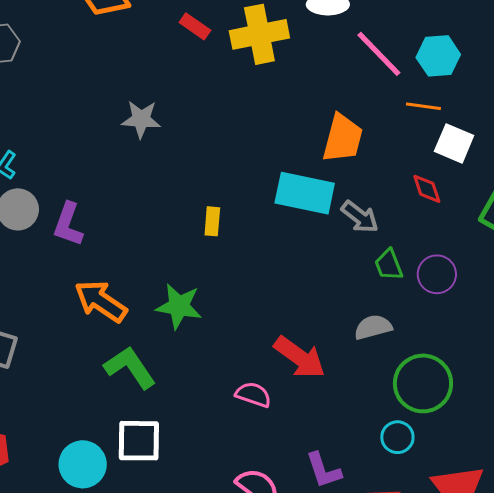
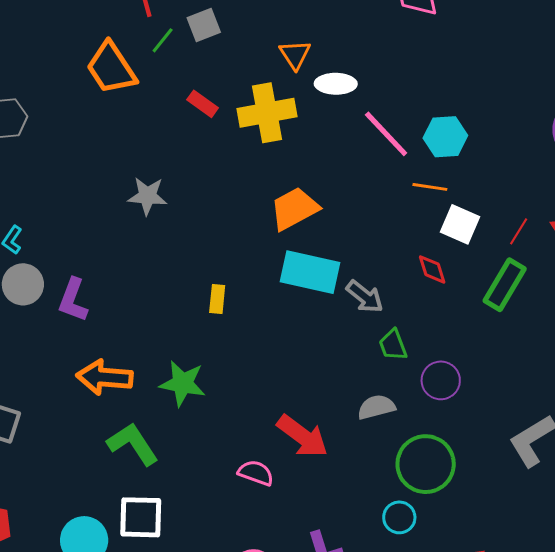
orange trapezoid: (343, 138) -> (294, 209), moved, turned -134
purple circle: (437, 274) -> (441, 380), moved
orange arrow: (101, 301) -> (105, 377), turned -30

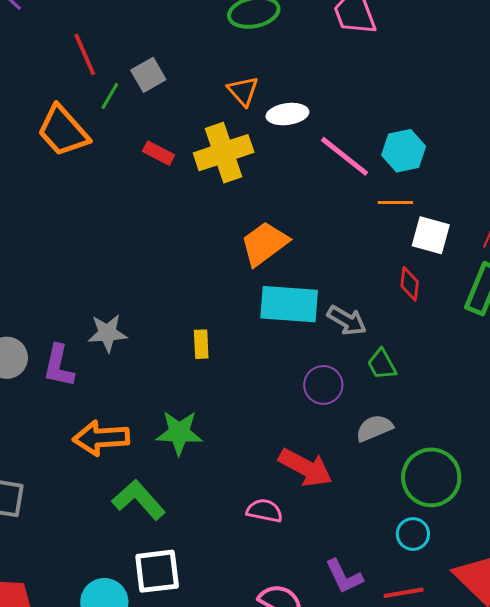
gray star: (147, 196) -> (107, 333), moved
red diamond: (432, 269) -> (410, 284), turned 32
purple circle: (441, 380) -> (323, 385), moved

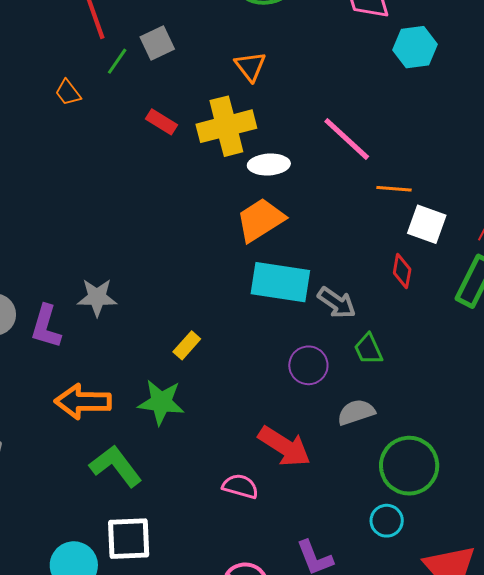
white ellipse: (287, 114) -> (269, 165), moved
orange trapezoid: (63, 131) -> (68, 93), size x0.5
cyan hexagon: (404, 151) -> (415, 47), moved
yellow rectangle: (201, 344) -> (187, 345), moved, turned 40

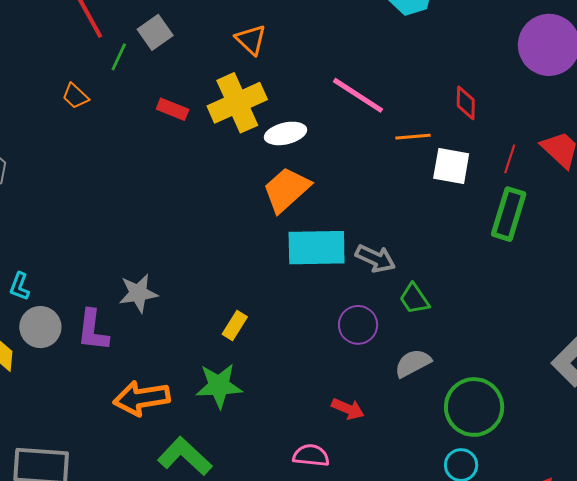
red diamond: (402, 271) -> (466, 103), moved
red arrow: (284, 446) -> (348, 409), size x0.6

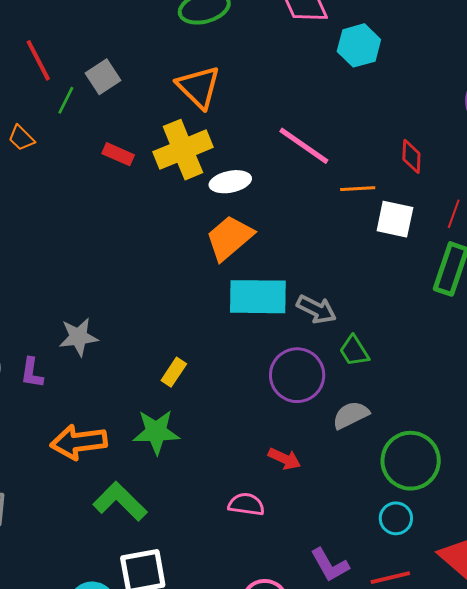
orange triangle: (251, 40) -> (198, 87), size x1.4
purple circle: (358, 325) -> (297, 375), size x1.4
purple L-shape: (93, 330) -> (32, 373), size x0.7

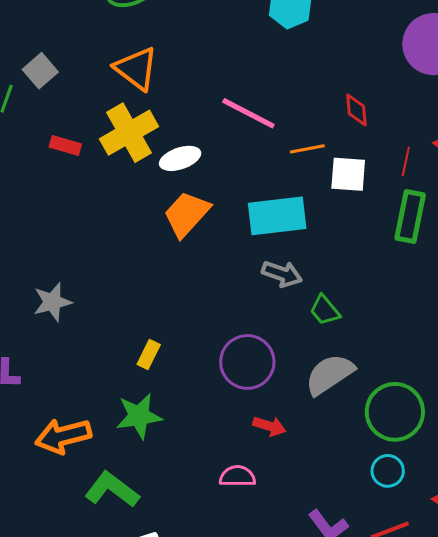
cyan rectangle: (258, 297) -> (277, 216), moved
gray star: (78, 337) -> (52, 302), moved
purple circle: (297, 375) -> (247, 362), moved
gray semicircle: (351, 415) -> (330, 374), size x1.4

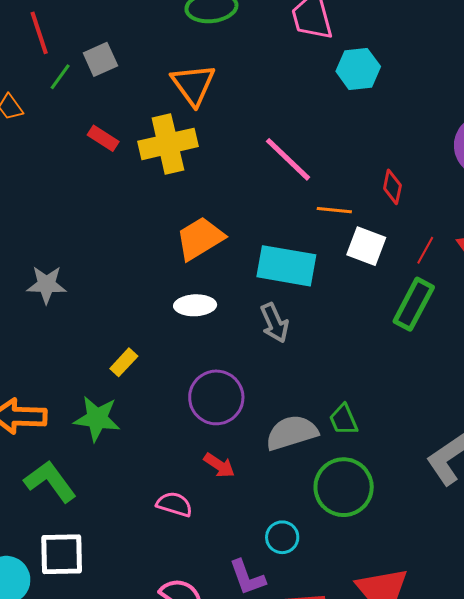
white ellipse: (180, 158) -> (195, 305), moved
gray arrow: (282, 274) -> (275, 323), turned 30
green trapezoid: (325, 310) -> (344, 420), moved
cyan circle: (388, 471) -> (282, 537), moved

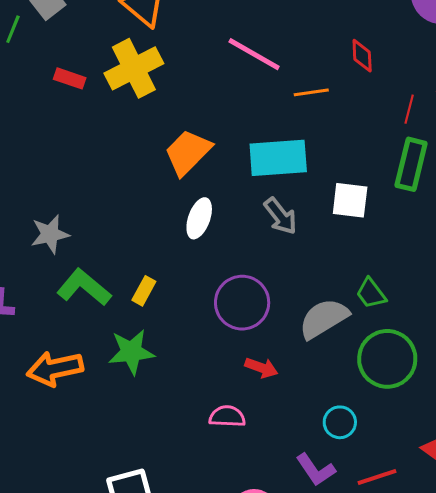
white square: (366, 246) -> (350, 200), moved
white ellipse: (195, 305) -> (199, 218), turned -54
green L-shape: (50, 481) -> (84, 287), moved

